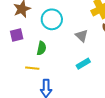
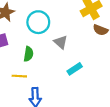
gray triangle: (82, 36) -> (61, 42), moved

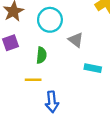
cyan rectangle: (75, 69) -> (93, 68), turned 48

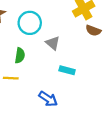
blue arrow: (52, 102) -> (48, 99), moved, turned -54

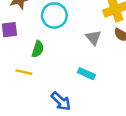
gray triangle: (53, 43) -> (93, 38), moved

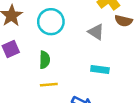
yellow line: (24, 72) -> (49, 85), moved

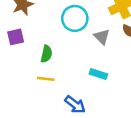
cyan circle: (51, 22) -> (75, 18), moved

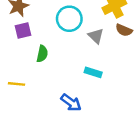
purple square: (16, 37) -> (23, 30), moved
yellow line: (46, 79) -> (16, 84), moved

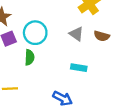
cyan circle: (69, 19) -> (35, 33), moved
brown semicircle: (124, 30) -> (102, 36), moved

